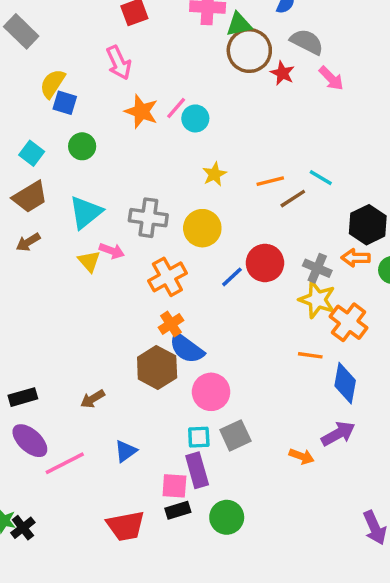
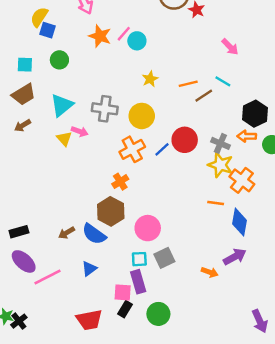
pink arrow: (331, 78) -> (230, 47), moved
cyan square: (32, 153) -> (25, 65), turned -35
orange cross: (167, 277) -> (132, 149), moved
blue semicircle: (187, 348) -> (94, 234), moved
black rectangle: (178, 510) -> (125, 309), turned -42

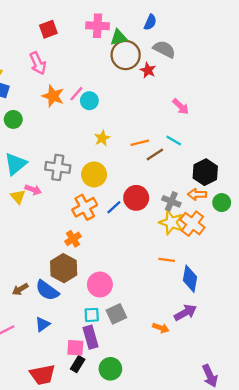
orange cross: (242, 180) -> (192, 224), moved

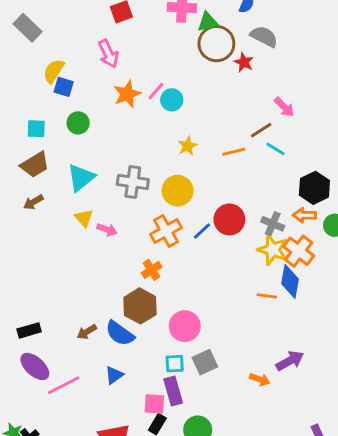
orange star: (53, 96) -> (127, 94), turned 30
brown line: (155, 155) -> (261, 130), moved
pink arrow: (33, 190) -> (107, 230), moved
blue diamond: (190, 279) -> (290, 281), moved

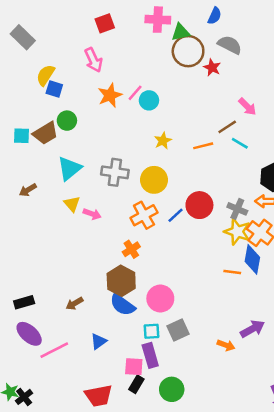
cyan square: (36, 129) -> (22, 136), moved
brown trapezoid: (35, 165) -> (45, 133), moved
blue semicircle: (120, 333) -> (122, 305), moved

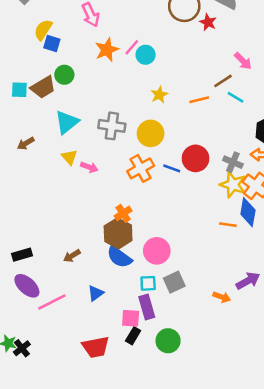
blue line: (175, 215) -> (172, 168), turned 63
orange cross: (131, 249) -> (123, 213), moved

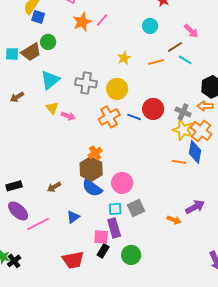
cyan circle: (146, 55) -> (150, 26), moved

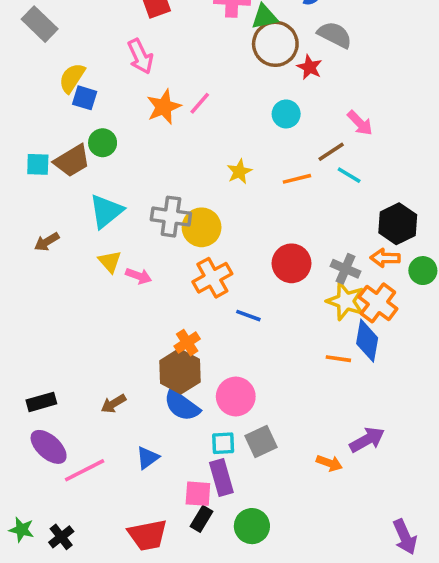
yellow circle: (117, 89) -> (202, 227), moved
blue line: (134, 117) -> (248, 316), moved
black cross: (14, 261) -> (61, 537), moved

